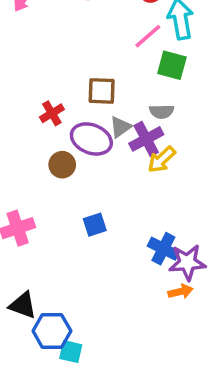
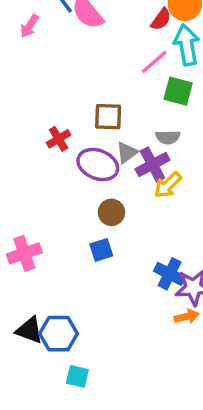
brown circle: (62, 165) -> (111, 212), moved
blue hexagon: (52, 331) -> (59, 334), moved

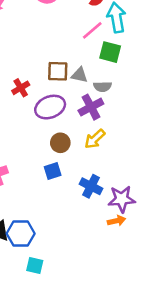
gray triangle: (127, 153) -> (79, 75), moved, turned 48
purple ellipse: (98, 165) -> (50, 107), turned -44
yellow arrow: (168, 185) -> (95, 139), moved
blue cross: (170, 274) -> (91, 186), moved

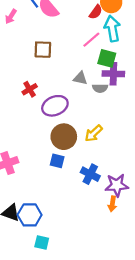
brown square: (58, 71) -> (43, 50), moved
purple cross: (91, 107) -> (113, 74), moved, turned 30
brown circle: (60, 143) -> (64, 137), size x1.5
blue square: (53, 171) -> (57, 161), turned 32
orange arrow: (117, 221) -> (112, 204), turned 112

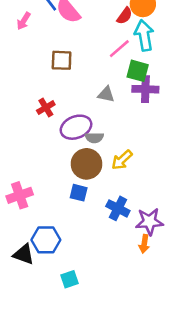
gray semicircle: (100, 88) -> (94, 138), moved
blue hexagon: (30, 215) -> (46, 240), moved
cyan square: (42, 242) -> (69, 279), moved, turned -32

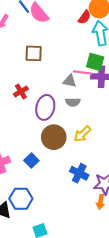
pink line: (119, 49) -> (82, 72), moved, turned 48
purple ellipse: (76, 127) -> (45, 107), turned -55
gray semicircle: (94, 138) -> (73, 102), moved
blue square: (79, 193) -> (31, 160), moved, turned 32

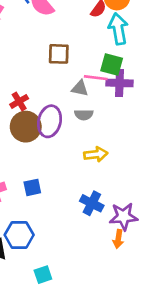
brown square: (34, 53) -> (59, 54), moved
yellow arrow: (82, 134) -> (96, 154), turned -144
brown circle: (54, 137) -> (26, 127), moved
blue square: (31, 160) -> (32, 187), turned 32

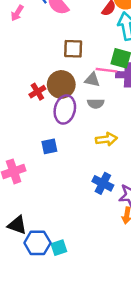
brown circle: (26, 127) -> (61, 84), moved
blue square: (32, 187) -> (49, 146), moved
blue hexagon: (19, 235) -> (37, 243), moved

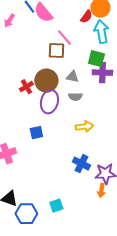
pink line: (106, 70) -> (64, 38), moved, turned 42
cyan square: (59, 248) -> (56, 206), moved

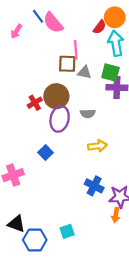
pink line: (64, 38) -> (76, 50), turned 36
gray triangle: (72, 77) -> (84, 72), moved
blue square: (36, 133) -> (46, 152), turned -32

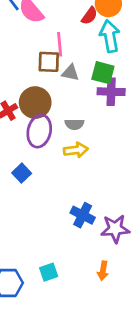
yellow arrow: (97, 146) -> (76, 150), moved
orange arrow: (116, 215) -> (103, 271), moved

